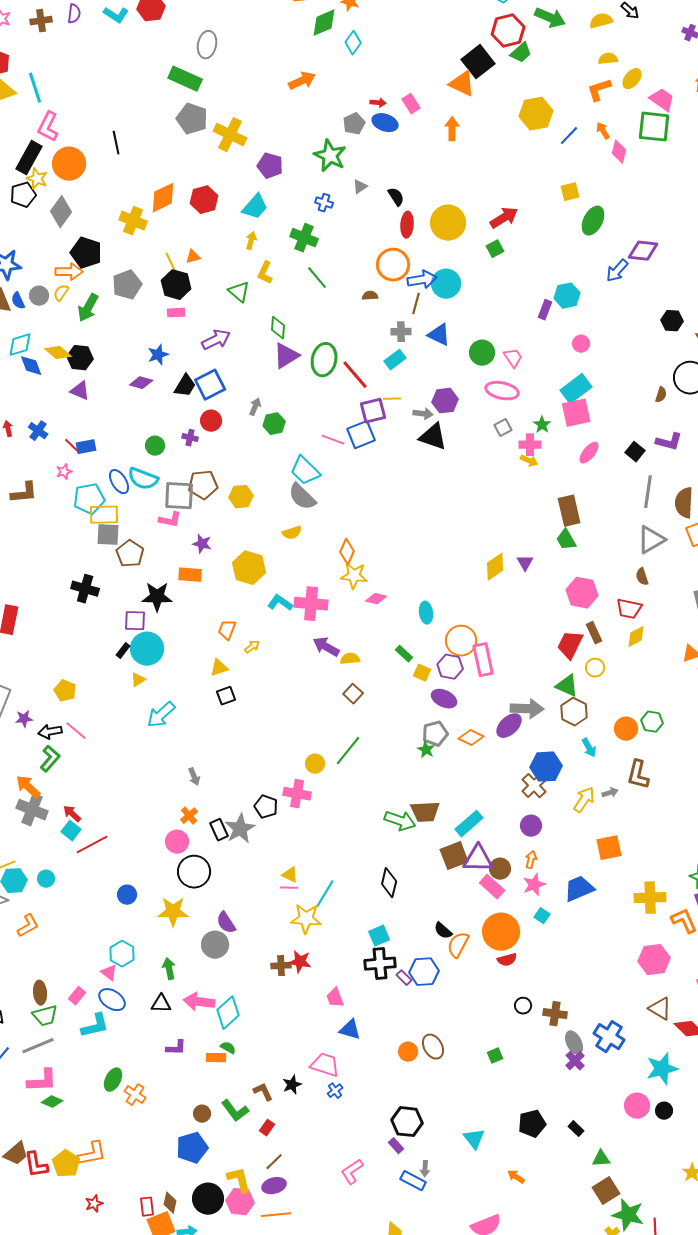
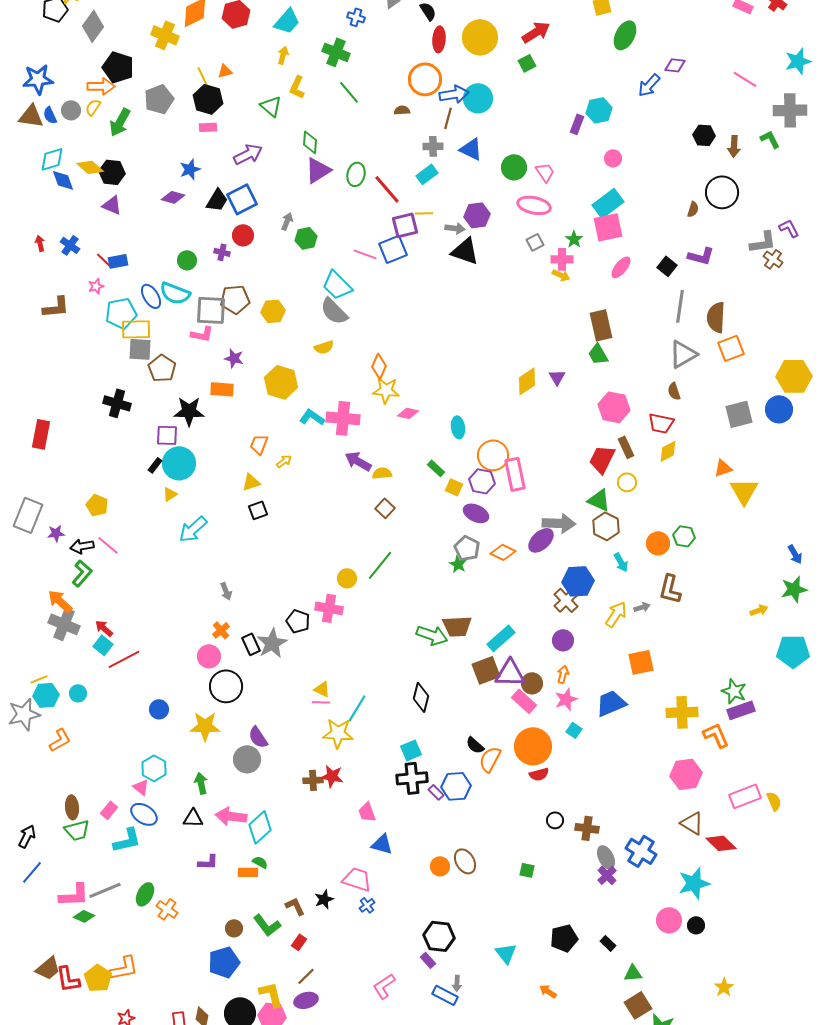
purple diamond: (643, 251) -> (675, 65), size x0.7
green ellipse: (324, 360) -> (356, 174), size x0.7
gray pentagon: (435, 734) -> (467, 548), turned -30
gray line: (38, 1046) -> (105, 890), moved
green square: (495, 1056) -> (527, 870), turned 35

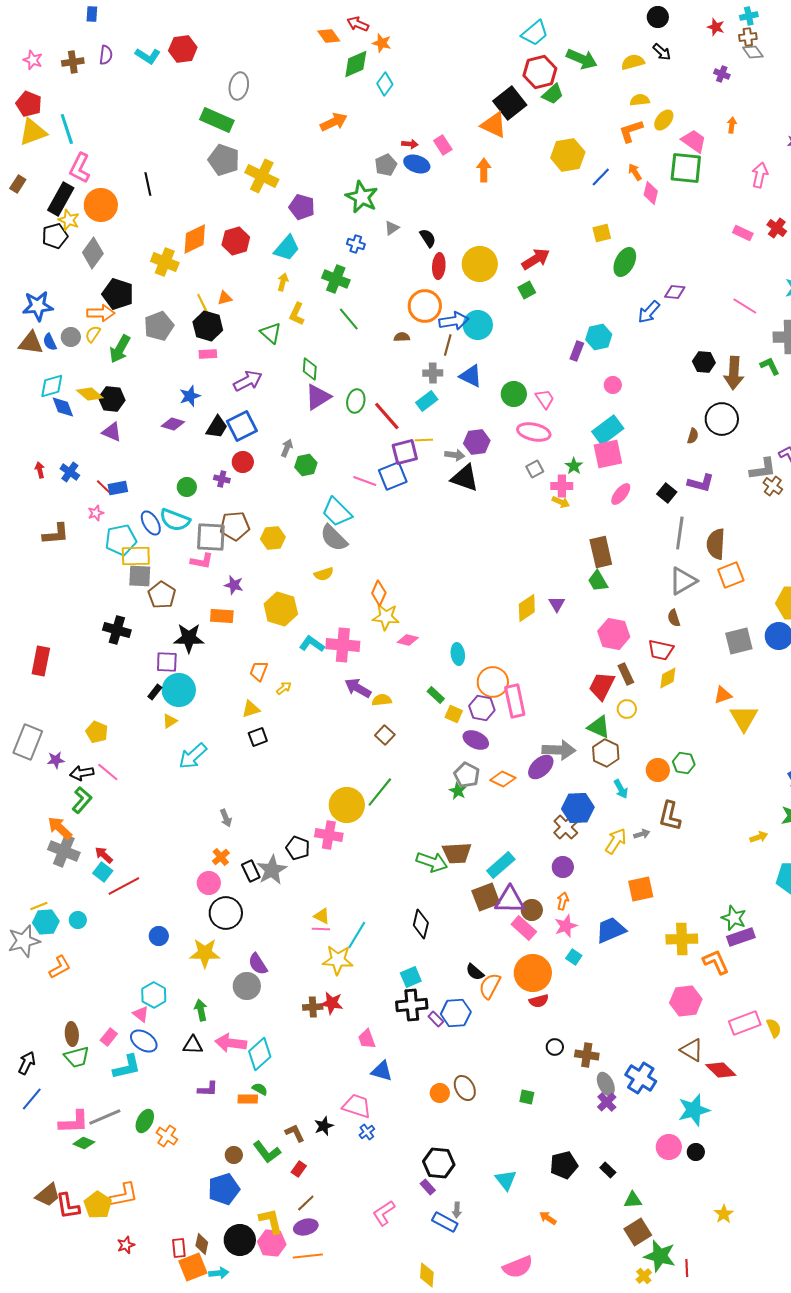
brown arrow: (734, 146) -> (734, 373), size x1.5
yellow circle: (347, 578) -> (347, 805), size x1.8

